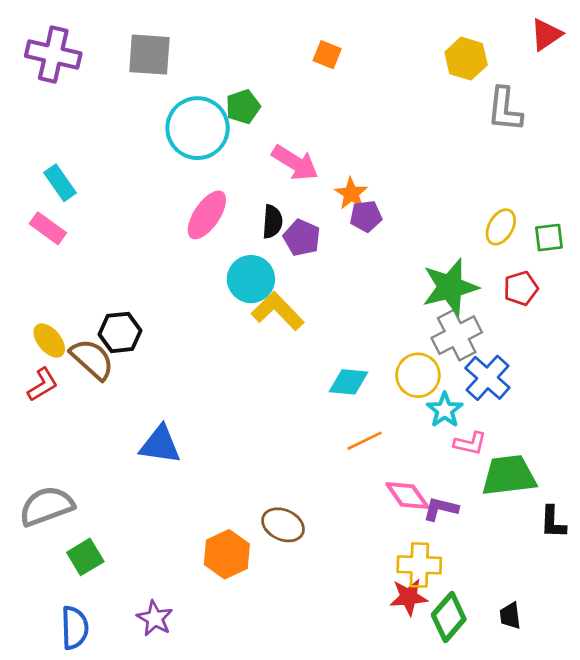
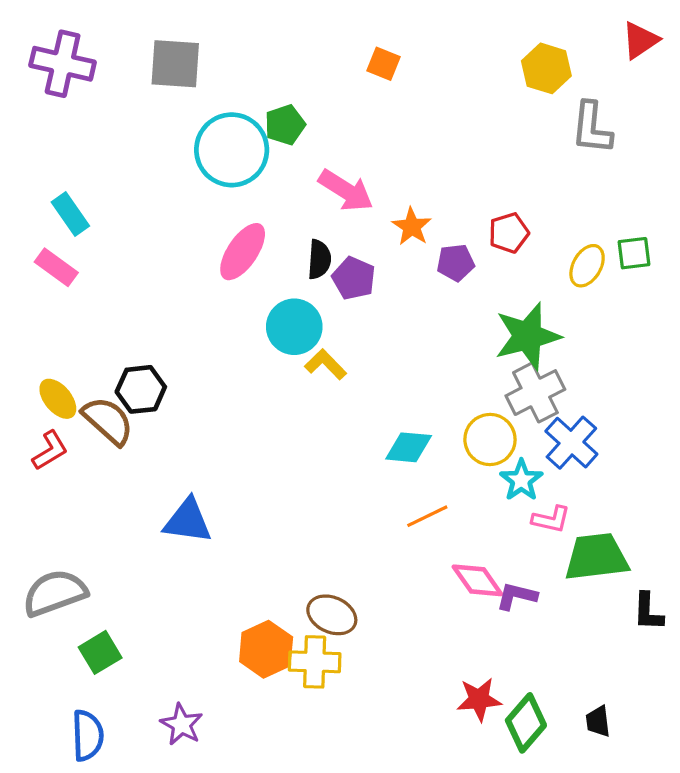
purple pentagon: (366, 216) -> (456, 263), moved
green square: (549, 238) -> (634, 253), moved
red pentagon: (521, 288) -> (509, 233), moved
yellow L-shape: (278, 311) -> (326, 364), size x0.7
yellow cross: (419, 565) -> (315, 662), moved

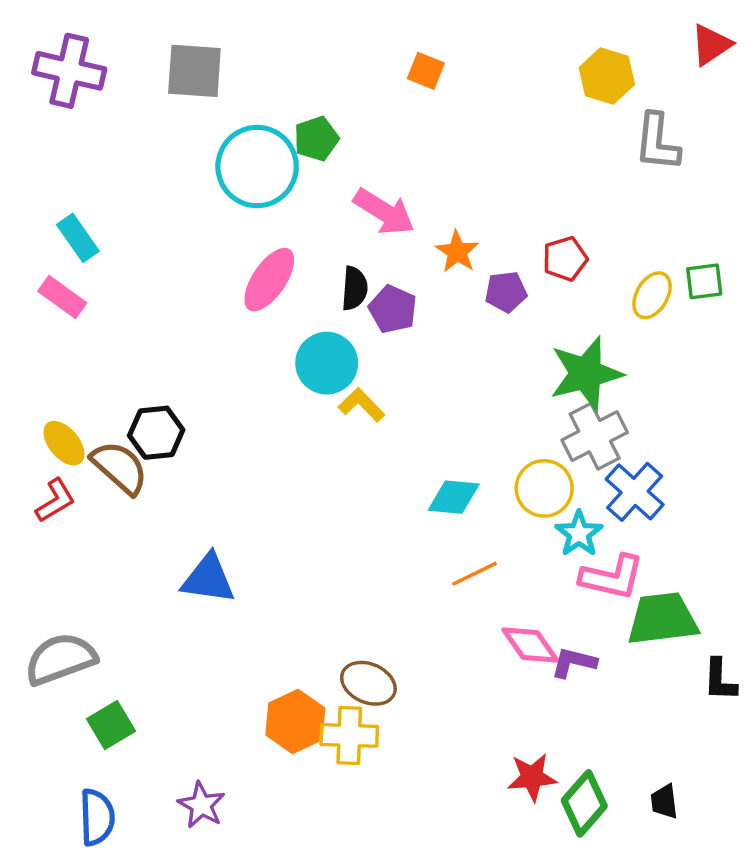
pink L-shape: (551, 519) -> (612, 577), size x1.5

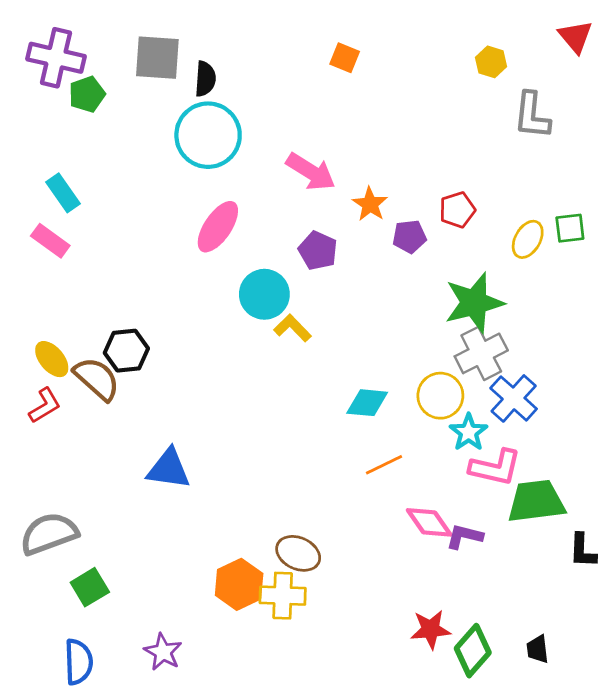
red triangle: (711, 45) -> (576, 37), turned -36
yellow hexagon: (607, 76) -> (491, 62), size x0.7
green pentagon: (316, 139) -> (87, 94), moved
black semicircle: (355, 288) -> (205, 79), moved

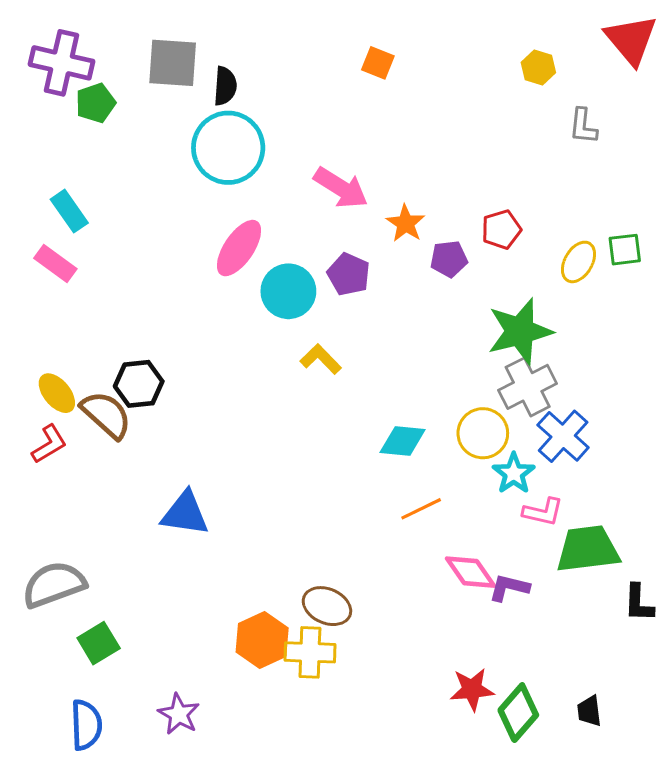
red triangle: (576, 37) -> (631, 40), size x1.4
gray L-shape: (532, 115) -> (583, 126), size x0.7
cyan circle: (264, 294) -> (288, 291), moved
pink L-shape: (495, 467) -> (543, 512), size x0.7

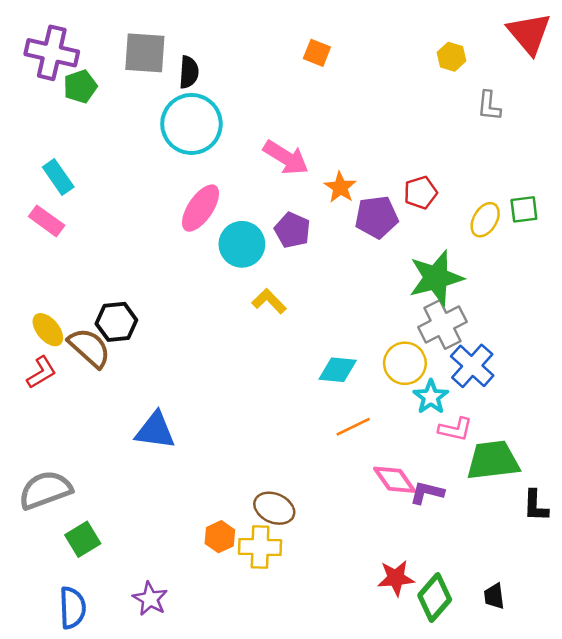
purple pentagon: (449, 259) -> (376, 217), size x1.4
orange hexagon: (262, 640) -> (220, 537), size x0.7

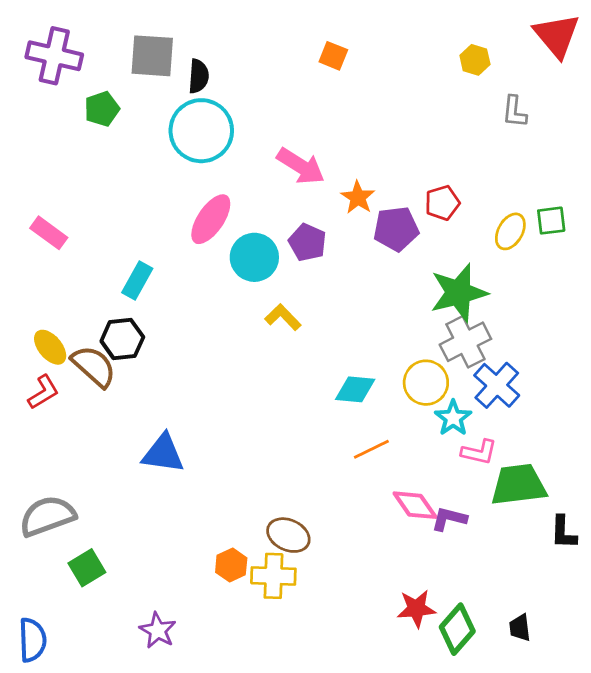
green pentagon: (80, 86) -> (102, 109), moved
cyan rectangle: (58, 177) -> (137, 280), moved, turned 64
blue semicircle: (72, 608) -> (32, 640), moved

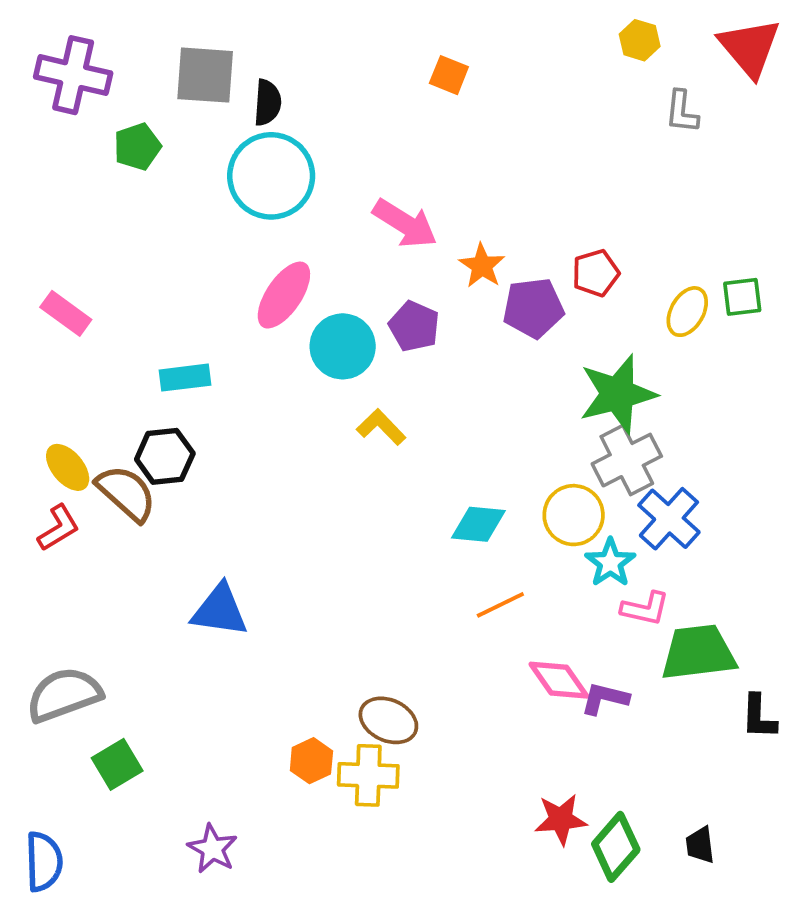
yellow hexagon: (475, 60) -> (640, 40), moved
gray L-shape: (514, 112) -> (682, 112), moved
cyan rectangle: (137, 280) -> (185, 378), turned 54

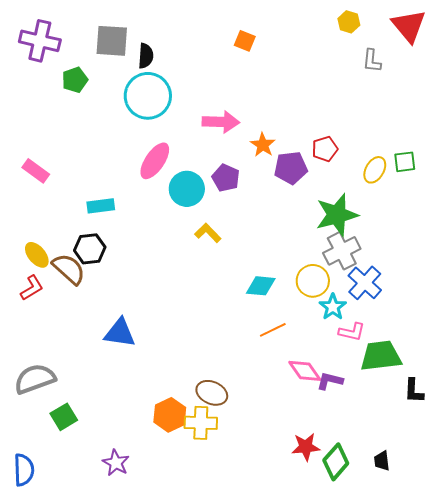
pink arrow: (405, 224) -> (221, 122), turned -30
orange hexagon: (311, 761) -> (170, 415), size x1.4

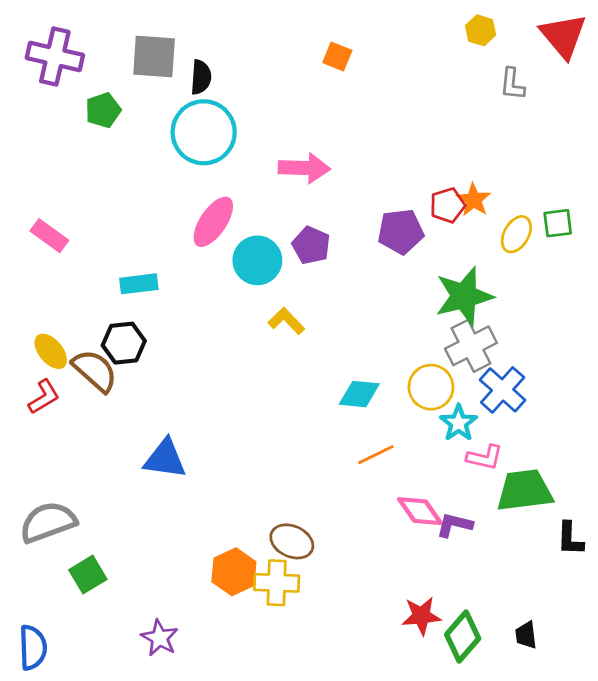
orange star: (263, 145) -> (474, 200), moved

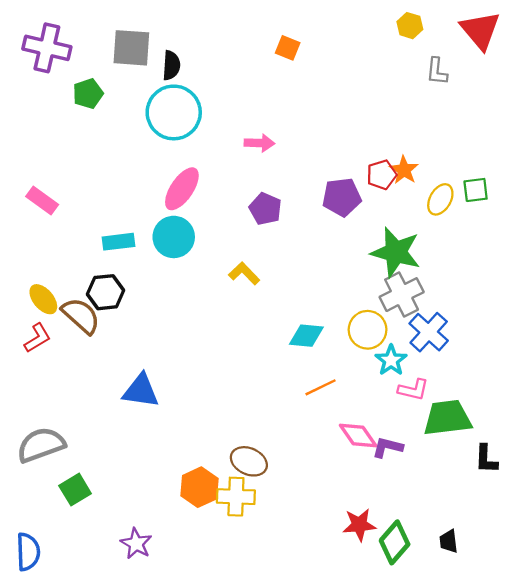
pink arrow: (304, 168) -> (259, 143), size x0.7
cyan circle: (257, 260) -> (174, 237), moved
green star: (464, 296) -> (396, 252), turned 30

